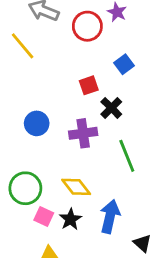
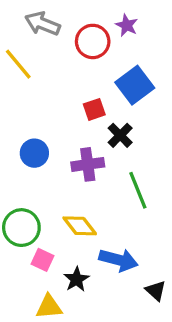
blue square: (124, 64) -> (135, 85), size x1.6
blue arrow: (110, 216) -> (119, 260), turned 92
black star: (70, 219) -> (76, 279), moved

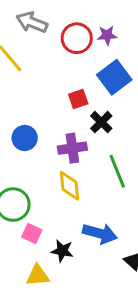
purple star: (127, 25) -> (107, 35), moved, turned -30
yellow diamond: (80, 226) -> (69, 186), moved, turned 32
black star: (76, 279) -> (62, 251), turned -30

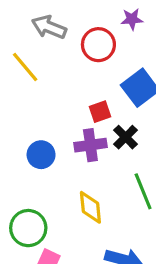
purple star: (107, 35) -> (132, 19), moved
purple cross: (72, 148) -> (90, 145), moved

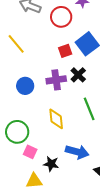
yellow line: (25, 67) -> (16, 44), moved
red square: (100, 112) -> (65, 51), moved

